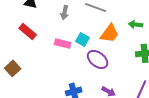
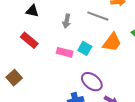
purple ellipse: (98, 59) -> (92, 82), moved

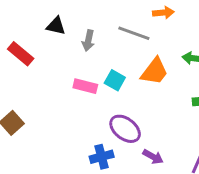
black triangle: (32, 11) -> (56, 26), moved
red rectangle: (29, 40) -> (21, 54), moved

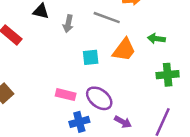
cyan square: (115, 80) -> (91, 57), turned -35
pink rectangle: (85, 86) -> (66, 95), moved

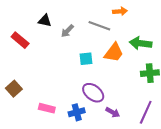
gray arrow: (68, 24) -> (67, 31), turned 32
green arrow: (156, 39) -> (141, 43), size x1.5
pink rectangle: (66, 95) -> (47, 108), moved

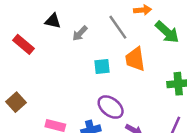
gray line: (99, 26) -> (118, 27), turned 35
green arrow: (141, 43) -> (167, 32), moved, turned -145
orange trapezoid: (114, 53) -> (135, 59), turned 135

